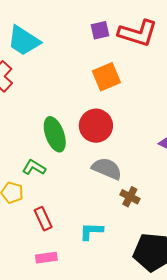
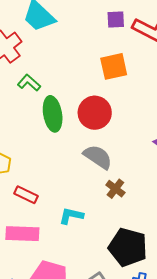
green L-shape: (34, 167) -> (29, 83), moved
red rectangle: (43, 219) -> (26, 195), turned -50
pink rectangle: (46, 258) -> (22, 234), size x1.5

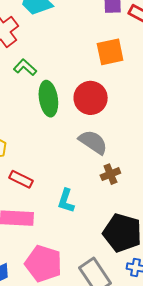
brown cross: (115, 189) -> (110, 174), turned 30
cyan L-shape: (71, 216) -> (66, 201), turned -85

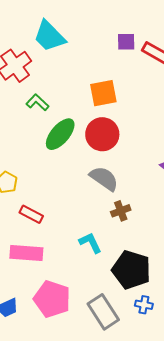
orange square: (110, 52) -> (103, 93), moved
green ellipse: (48, 99) -> (60, 134), turned 48
cyan L-shape: (66, 201) -> (90, 243), moved, turned 135

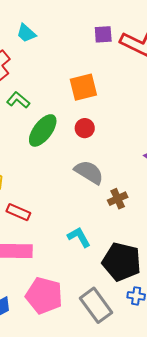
cyan trapezoid: (49, 36) -> (26, 33), size x0.6
red circle: (102, 134) -> (85, 128), size x0.6
brown cross: (121, 211) -> (118, 199), moved

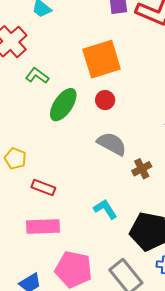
orange square: (83, 87) -> (102, 59), size x1.4

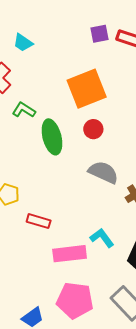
green ellipse: (63, 105) -> (52, 137), turned -44
pink rectangle: (43, 226) -> (70, 254), moved

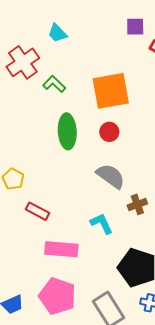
purple square: (99, 34) -> (135, 27), moved
green L-shape: (24, 110) -> (54, 84), moved
cyan L-shape: (102, 238) -> (102, 224), moved

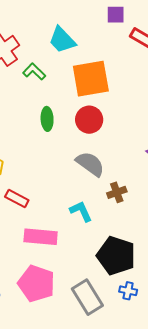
cyan trapezoid: (57, 33) -> (62, 40), moved, size x1.4
green ellipse: (67, 131) -> (47, 119), size x0.7
red circle: (109, 132) -> (89, 120), size x1.4

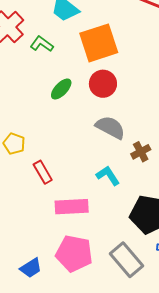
green ellipse: (47, 119) -> (61, 89), turned 55
red rectangle: (17, 199) -> (43, 172), turned 40

